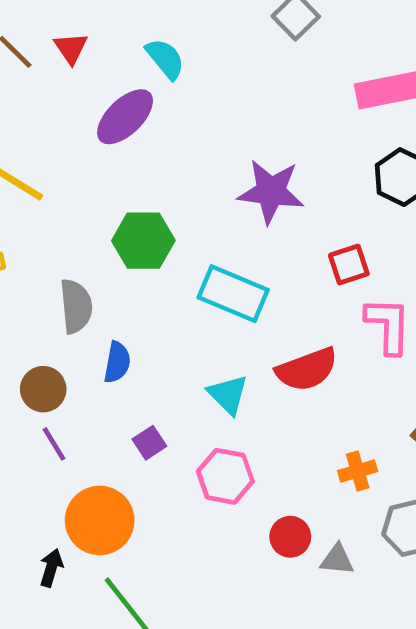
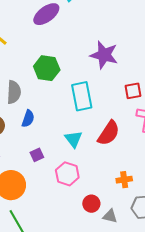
cyan rectangle: (233, 294) -> (82, 96), turned 48
red semicircle: (307, 369) -> (109, 133), turned -44

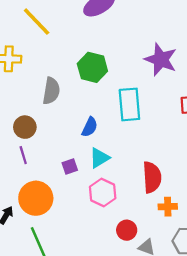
blue semicircle: (28, 119) -> (90, 127), moved
red semicircle: (109, 133) -> (152, 177), moved, turned -44
cyan triangle: (73, 139) -> (99, 158), moved, turned 30

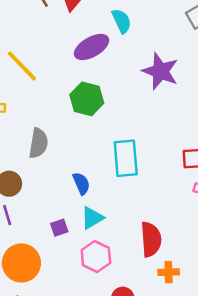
purple star: (161, 59) -> (160, 71), moved
green hexagon: (92, 67) -> (87, 99), moved
blue semicircle: (90, 127) -> (81, 183), turned -48

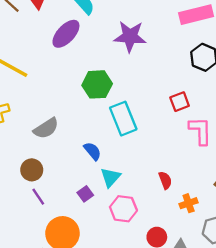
green hexagon: (87, 99) -> (97, 84), moved
gray semicircle: (38, 143) -> (46, 128), turned 65
red semicircle: (151, 239) -> (165, 180), size x0.6

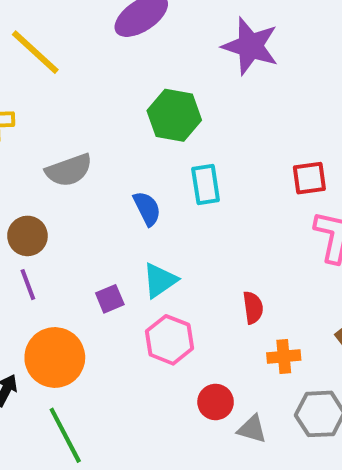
cyan rectangle: (123, 119) -> (206, 185), size x0.7
blue semicircle: (92, 151) -> (147, 208), moved

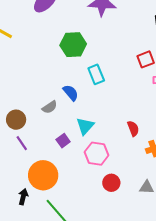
gray semicircle: (69, 170) -> (50, 107), moved, size x0.7
red circle: (216, 402) -> (111, 183), moved

